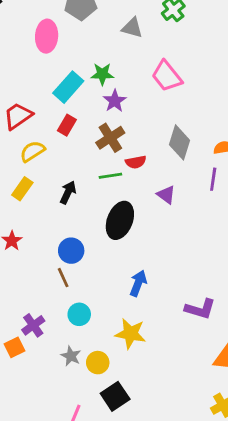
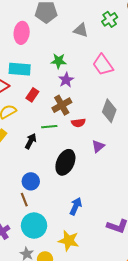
cyan rectangle: (68, 87) -> (20, 69), moved, turned 50
green line: (110, 176) -> (49, 127), moved
purple triangle: (166, 195) -> (98, 146), turned 40
cyan circle: (79, 314) -> (34, 226), size x1.6

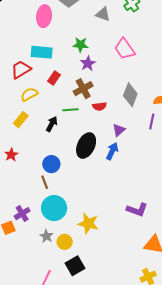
blue arrow: (76, 206) -> (112, 151), moved

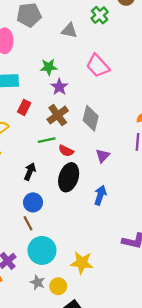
gray diamond: (130, 95) -> (91, 118), moved
red semicircle: (99, 106) -> (66, 151), moved, turned 40
black arrow: (52, 124) -> (30, 172), moved
blue arrow: (112, 151) -> (100, 195), moved

